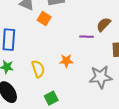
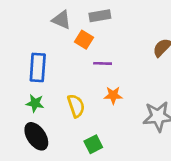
purple line: (86, 37) -> (103, 63), moved

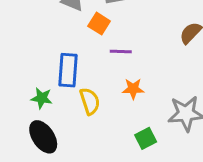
blue rectangle: (38, 67) -> (68, 70), moved
green square: (93, 144) -> (146, 138), moved

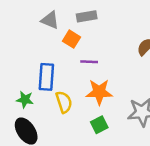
orange star: (133, 89) -> (99, 92), size x1.5
green square: (146, 138) -> (99, 125), moved

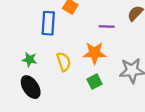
purple line: (89, 62) -> (107, 26), moved
blue rectangle: (46, 77) -> (48, 23), moved

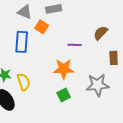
yellow semicircle: (64, 62) -> (24, 82), moved

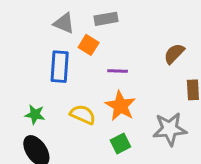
purple line: (75, 45) -> (118, 71), moved
orange star: (64, 69) -> (120, 106), turned 30
yellow semicircle: (24, 82) -> (83, 114), moved, turned -48

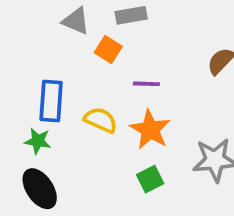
blue rectangle: (60, 67) -> (51, 101), moved
yellow semicircle: (83, 114) -> (101, 120), moved

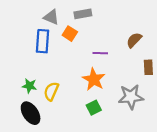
purple line: (146, 84) -> (100, 53), moved
blue rectangle: (51, 101) -> (43, 41), moved
yellow semicircle: (101, 120) -> (51, 91), moved, turned -90

